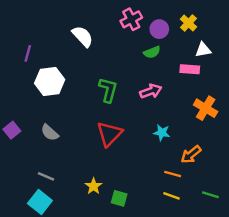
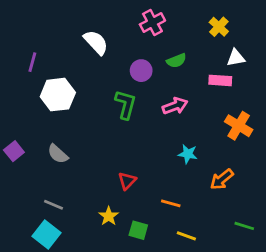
purple circle: (159, 29) -> (141, 71), moved
red triangle: (109, 134) -> (127, 181), moved, size x0.6
orange line: (173, 174) -> (171, 203), moved
yellow line: (171, 196) -> (186, 236), moved

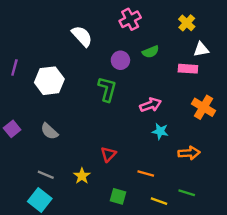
purple line: (32, 62) -> (14, 67), moved
pink arrow: (175, 106) -> (151, 105), moved
orange arrow: (222, 179) -> (189, 153), turned -145
yellow star: (109, 216) -> (82, 176), moved
green line: (244, 226) -> (187, 193), moved

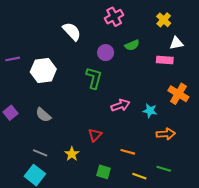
purple line: (14, 67) -> (13, 59), turned 64
pink arrow: (151, 105) -> (120, 105), moved
cyan star: (160, 131) -> (150, 111), moved

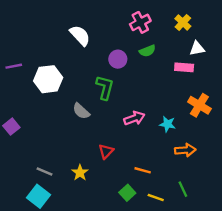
pink cross: (114, 17) -> (140, 22), moved
gray semicircle: (43, 115) -> (81, 111), moved
green line: (164, 169) -> (183, 189), turned 48
green square: (103, 172) -> (127, 193), moved, turned 32

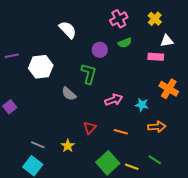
orange line: (143, 170) -> (121, 132), moved
green line: (183, 189) -> (155, 160), turned -32
green square: (127, 193) -> (108, 163), size x1.6

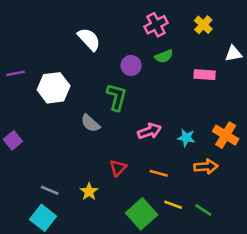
white triangle: (167, 41) -> (234, 54), moved
orange cross: (169, 89) -> (226, 135), moved
yellow line: (132, 167) -> (173, 205), moved

